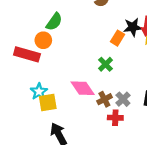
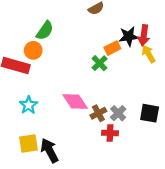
orange rectangle: (118, 38) -> (112, 48), turned 32
green cross: (106, 64) -> (100, 63), moved
yellow square: (48, 102) -> (29, 143), moved

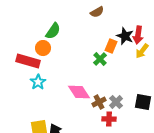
black star: (129, 36) -> (125, 36), turned 30
orange rectangle: (112, 48) -> (111, 46), turned -40
yellow arrow: (148, 54) -> (142, 51), turned -112
cyan star: (29, 105) -> (38, 82), moved

